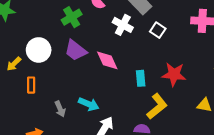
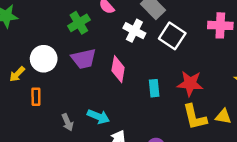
white square: (158, 30) -> (172, 36), size x1.5
purple trapezoid: (76, 50) -> (84, 59), turned -50
pink diamond: (107, 60) -> (118, 69), turned 35
yellow L-shape: (157, 106) -> (195, 117), moved, turned 116

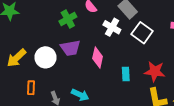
white circle: (44, 59) -> (46, 57), moved
yellow arrow: (17, 74) -> (17, 58), size x1.5
orange rectangle: (36, 97) -> (31, 88), moved

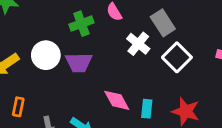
white circle: (46, 57) -> (46, 55), moved
pink diamond: (98, 57) -> (117, 100), moved, turned -50

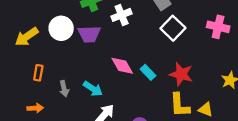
white cross: (138, 44) -> (122, 15), moved, turned 30
cyan rectangle: (147, 109) -> (148, 72), turned -49

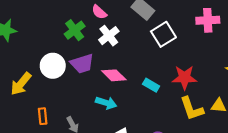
white square: (173, 28) -> (163, 34), turned 30
pink diamond: (122, 66) -> (114, 75), moved
cyan arrow: (93, 89) -> (106, 103), moved

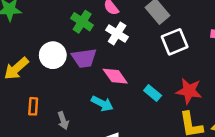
green cross: (75, 30) -> (82, 22), turned -30
white cross: (109, 36) -> (117, 34), turned -30

